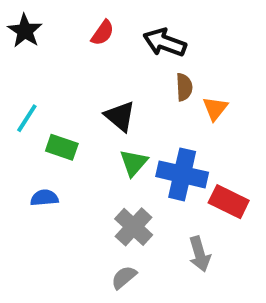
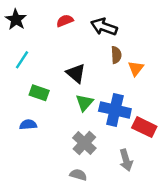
red semicircle: (103, 33) -> (65, 21), turned -147
cyan line: (27, 118) -> (22, 60), moved
gray semicircle: (124, 277) -> (78, 175), turned 56

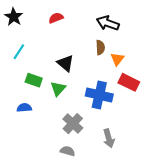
black arrow: (104, 27) -> (108, 23), moved
green triangle: (84, 103) -> (58, 89), moved
red rectangle: (144, 127) -> (129, 82), moved

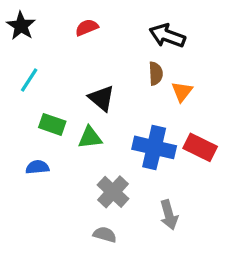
red rectangle: (129, 82) -> (200, 147), moved
green triangle: (58, 89) -> (90, 138), turned 42

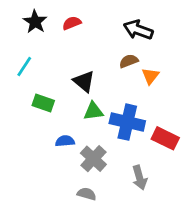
black star: (21, 26) -> (35, 22), moved
brown semicircle: (156, 73) -> (129, 61), turned -108
green triangle: (90, 138) -> (93, 111), moved
red rectangle: (200, 147) -> (165, 138), moved
blue semicircle: (37, 167) -> (65, 141), moved

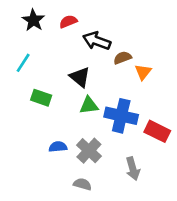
black arrow: (138, 30) -> (97, 41), moved
blue semicircle: (65, 141) -> (58, 147), moved

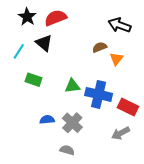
red semicircle: (68, 22) -> (56, 18), size x1.5
black arrow: (97, 41) -> (120, 25), moved
black triangle: (80, 77) -> (44, 43), moved
gray arrow: (133, 169) -> (121, 133), moved, turned 78

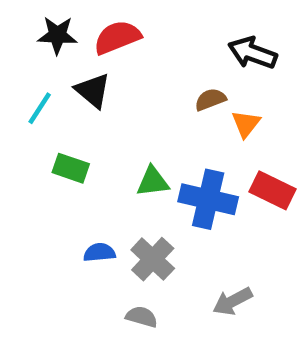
black star: (27, 17) -> (57, 35), turned -30
red rectangle: (128, 107) -> (272, 190), moved
gray arrow: (121, 133) -> (233, 301), moved

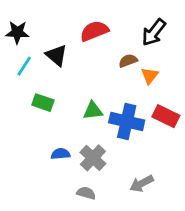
black star: (57, 35) -> (17, 32), moved
red semicircle: (117, 37) -> (94, 31), moved
black arrow: (252, 53) -> (154, 32), turned -72

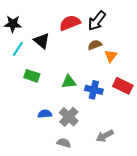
black arrow: (154, 32) -> (97, 21), moved
blue cross: (127, 121) -> (94, 90), size x0.7

